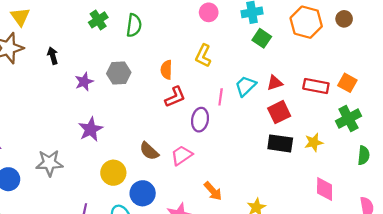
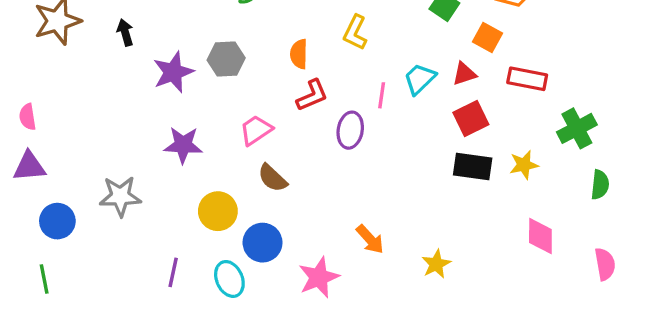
purple star: (84, 82) -> (173, 72), size x1.4
orange square: (347, 83) -> (487, 37), moved
purple star: (91, 129) -> (183, 145), turned 30
pink trapezoid: (182, 155) -> (256, 130), moved

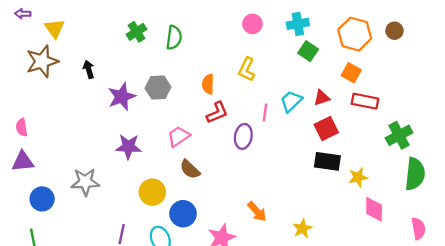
orange square: (487, 37) -> (351, 73), moved
yellow star: (524, 165) -> (358, 177), moved
green semicircle: (600, 185) -> (415, 174), size x1.6

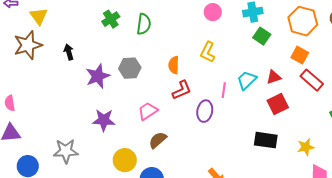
red rectangle: (365, 101) -> (312, 80), turned 30
black rectangle: (327, 161) -> (266, 140), moved
brown semicircle: (190, 169) -> (158, 140), turned 96

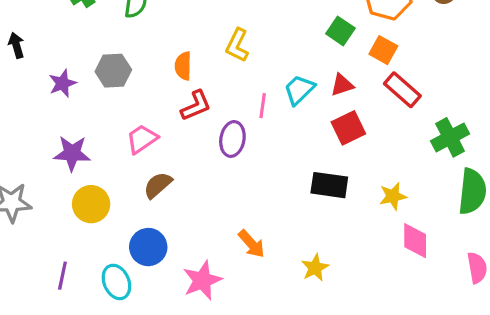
green square: (262, 36) -> (340, 31), moved
purple star: (98, 76) -> (62, 83), size x0.7
yellow circle: (125, 160) -> (91, 204), moved

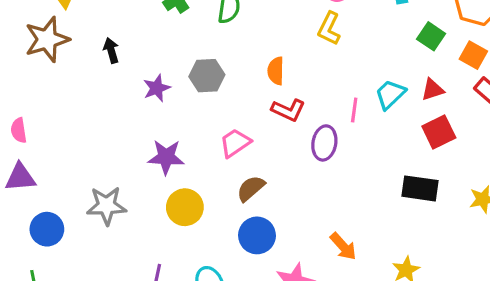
yellow L-shape: (237, 45) -> (329, 28), moved
red L-shape: (196, 106) -> (288, 110), turned 48
blue circle: (148, 247) -> (257, 235), moved

